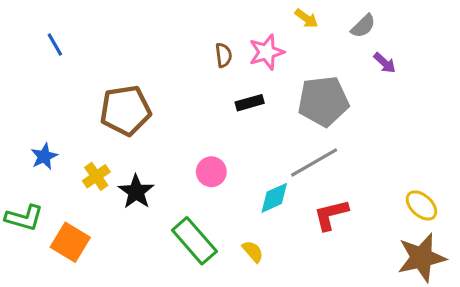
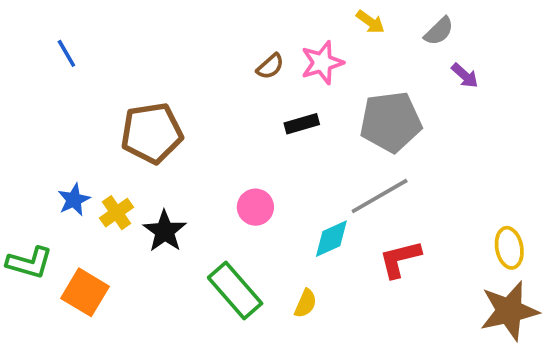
brown semicircle: (224, 55) -> (270, 66), turned 55
blue star: (44, 156) -> (74, 200), moved
yellow ellipse: (421, 205) -> (509, 248), turned 36
yellow semicircle: (253, 252) -> (305, 303), turned 65

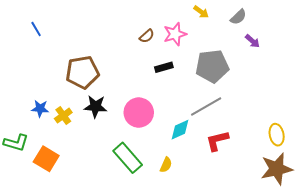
blue star: (74, 200) -> (40, 109), turned 30
pink circle: (255, 207) -> (139, 113), size x1.5
black star: (165, 231) -> (95, 106), moved, turned -30

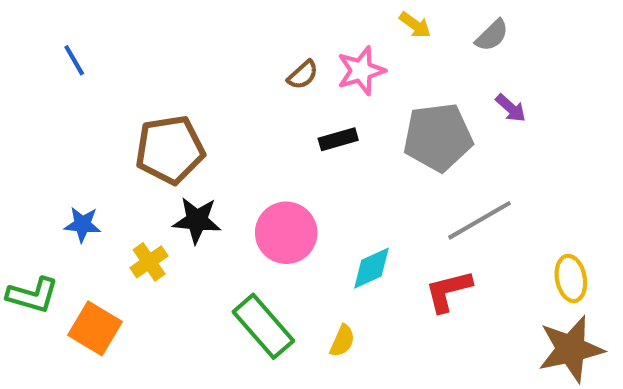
purple arrow: (252, 41) -> (511, 108), moved
gray line: (206, 106) -> (479, 220), moved
yellow cross: (63, 116) -> (149, 262), moved

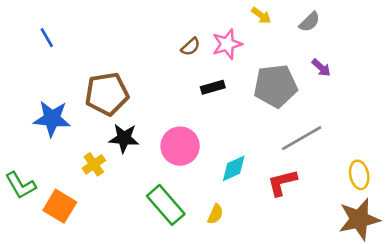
blue star: (83, 224) -> (52, 119), moved, size x1.6
green L-shape: (33, 295) -> (21, 185), turned 44

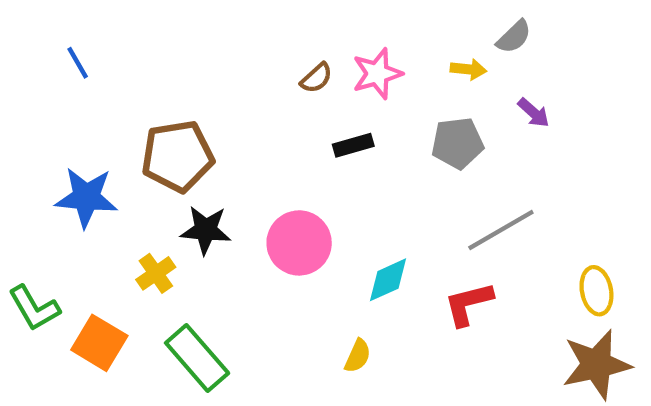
yellow arrow: (261, 15) -> (468, 69), moved, turned -30
gray pentagon: (276, 86) -> (458, 143), size x0.7
green rectangle: (166, 205) -> (197, 358), moved

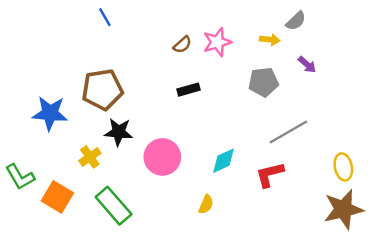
blue line: (78, 63) -> (105, 17), moved
black rectangle: (353, 145) -> (189, 90), moved
pink circle: (299, 243) -> (162, 157), moved

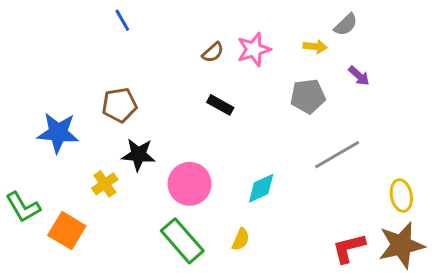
brown pentagon: (102, 90) -> (119, 105), size x0.7
black rectangle: (189, 90) -> (220, 105), turned 45
red L-shape: (270, 174) -> (349, 248), moved
green rectangle: (114, 206) -> (182, 241), moved

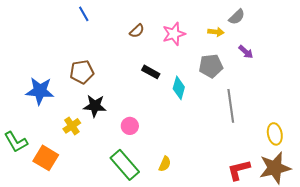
brown semicircle: (213, 52) -> (137, 31), moved
gray line: (337, 155) -> (231, 106), turned -68
pink circle: (190, 184) -> (130, 126), size x0.6
cyan diamond: (261, 188) -> (179, 88), moved, turned -50

